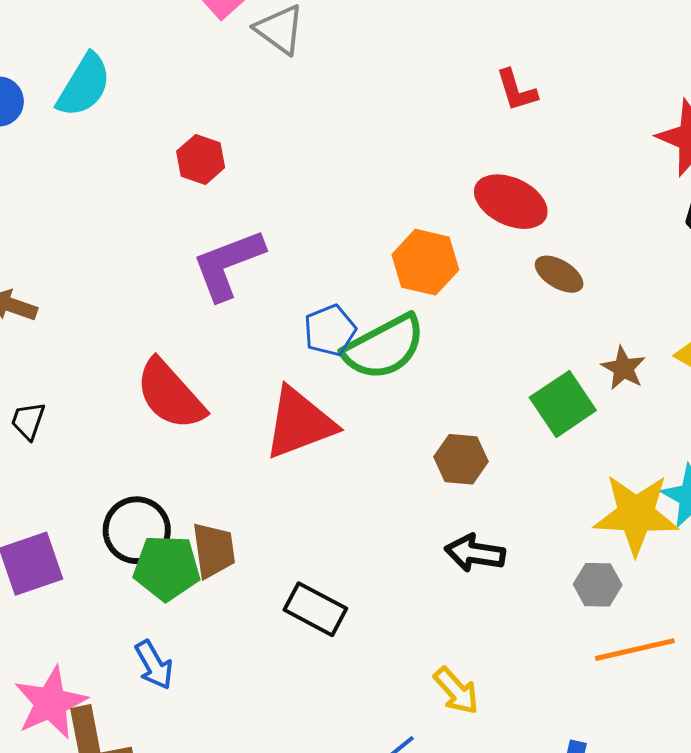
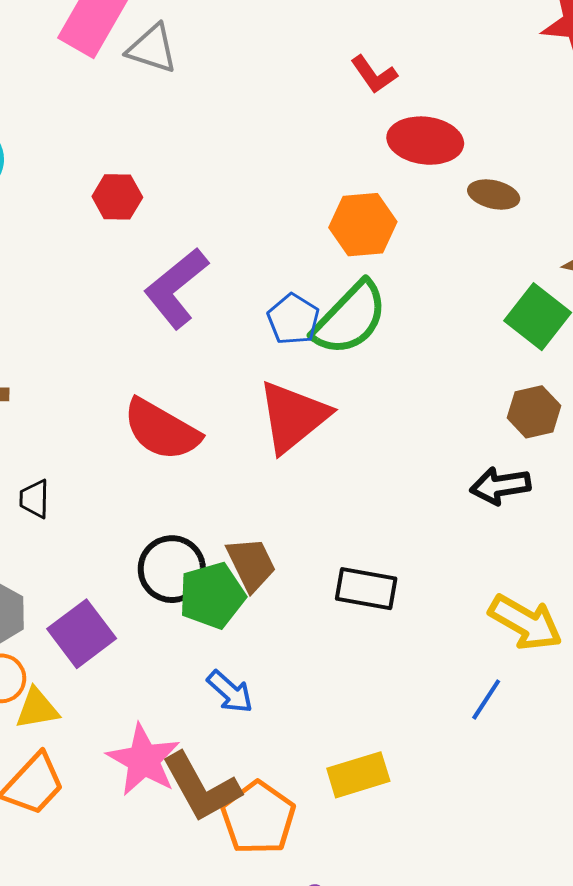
red L-shape: (517, 90) -> (374, 74), moved
brown hexagon: (461, 459) -> (534, 412), moved
yellow arrow: (456, 691) -> (525, 622), size x1.4

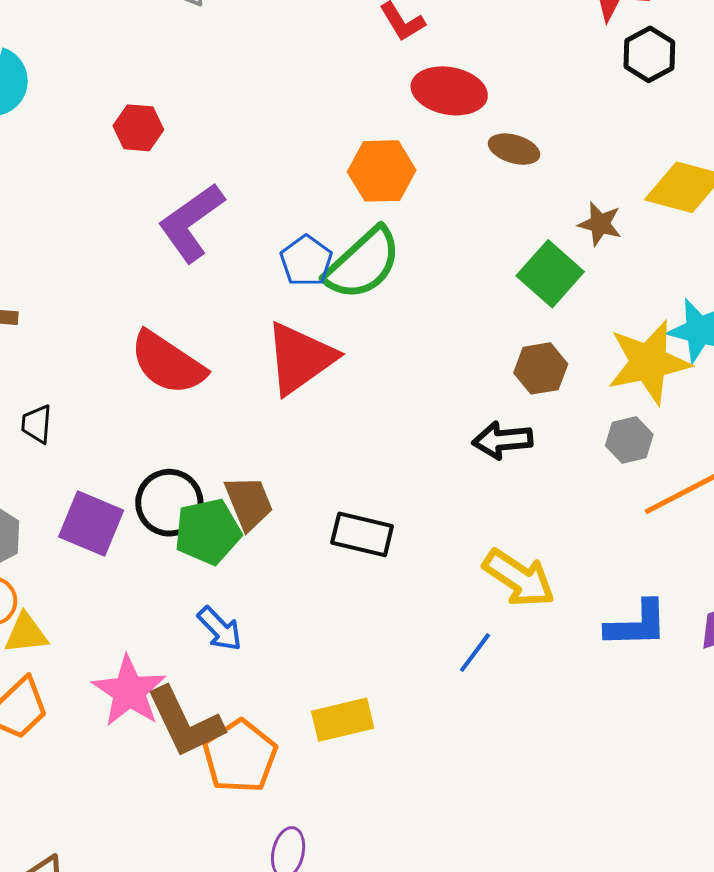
purple square: (82, 634) -> (91, 524), moved, turned -34

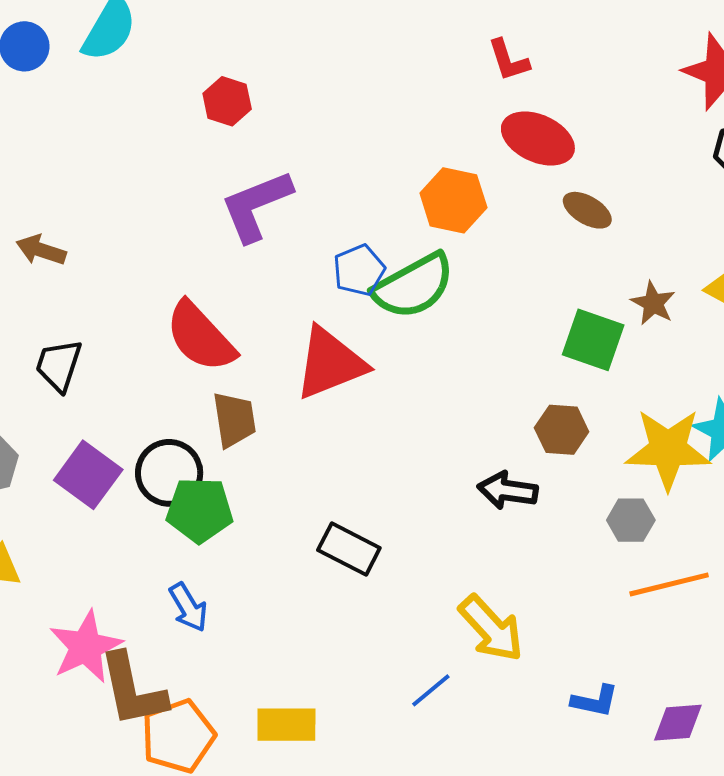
green square: (550, 274) -> (593, 340), turned -36
black trapezoid: (37, 424) -> (59, 365), size x1.4
brown trapezoid: (249, 503) -> (234, 420), moved
blue L-shape: (637, 624) -> (595, 701), size x0.7

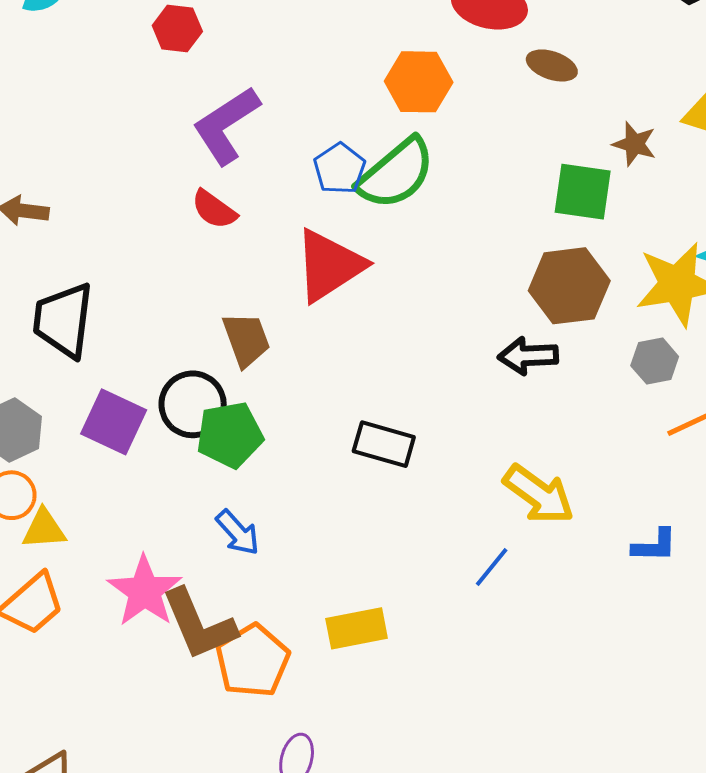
red semicircle: (200, 337) -> (214, 209), moved, size x0.6
black trapezoid: (59, 365) -> (63, 320), size x1.4
brown hexagon: (562, 430) -> (569, 286), size x1.5

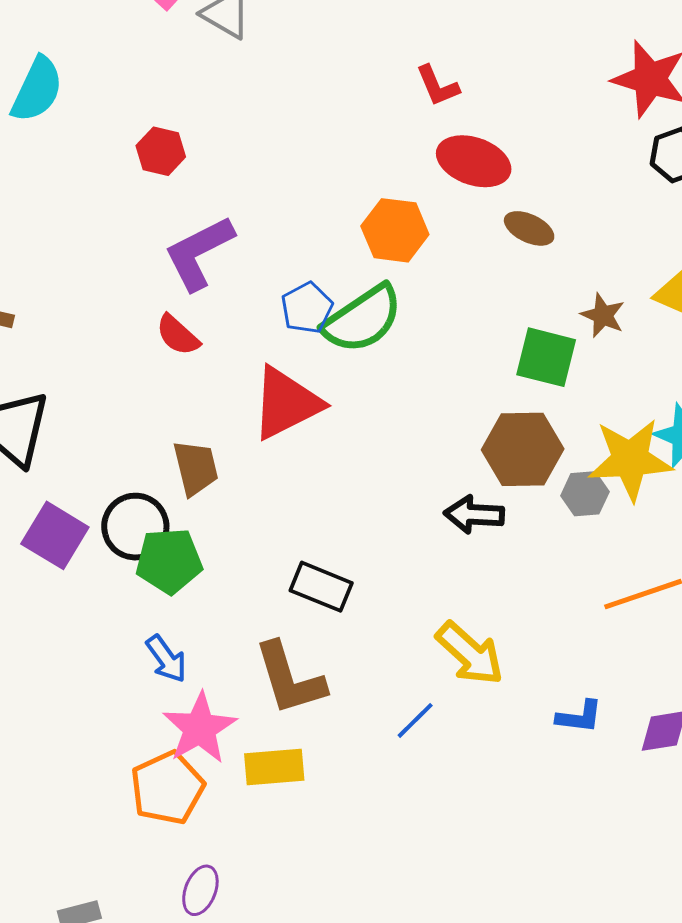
gray hexagon: (655, 361) -> (585, 494), moved
pink star: (144, 591) -> (200, 728), moved
brown L-shape: (199, 624) -> (290, 679), moved

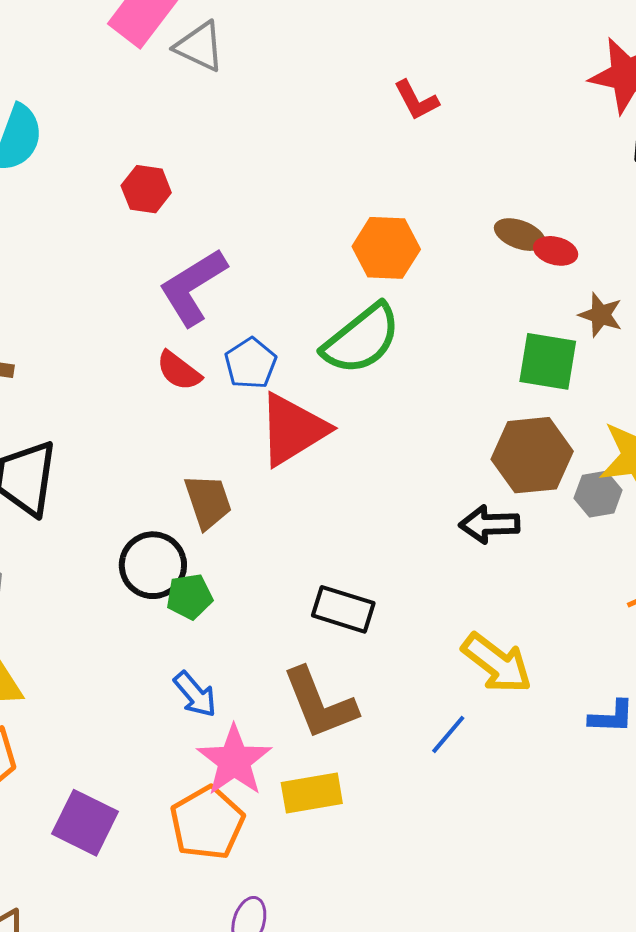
red ellipse: (474, 161) -> (556, 251), moved, size x0.6
blue pentagon: (307, 308) -> (251, 363), moved
purple square: (55, 535) -> (85, 823), moved
green pentagon: (169, 561) -> (189, 597), size x0.7

